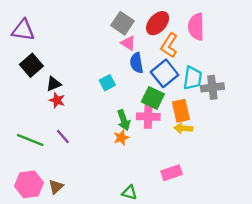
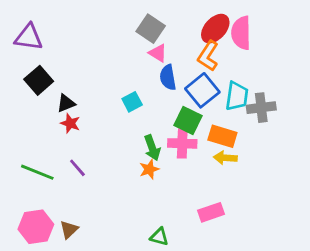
red ellipse: (158, 23) -> (215, 29), moved
orange rectangle: (181, 111) -> (222, 136), turned -60

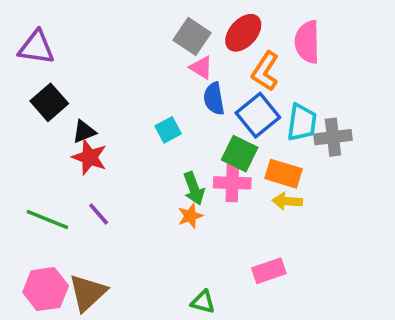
red ellipse: (215, 29) -> (243, 33), moved
red star: (70, 123) -> (90, 157), size x1.4
brown triangle: (69, 230) -> (88, 293), size x1.6

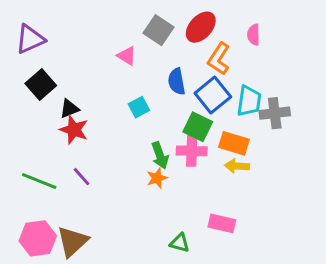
pink semicircle: (307, 42) -> (254, 35), size x0.6
purple triangle: (36, 47) -> (30, 39), turned -32
pink triangle: (201, 68) -> (127, 56), moved
pink rectangle: (269, 271) -> (222, 223), turned 32
green triangle: (203, 302) -> (180, 243), moved

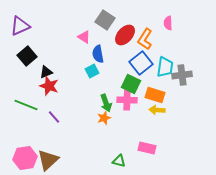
red ellipse: (201, 27) -> (125, 35), moved
blue semicircle: (177, 81) -> (98, 54), moved
green line: (39, 181) -> (26, 105), moved

